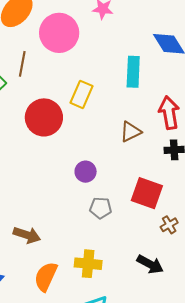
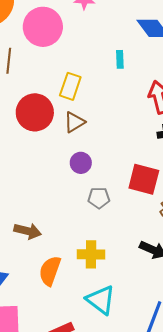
cyan rectangle: (133, 72) -> (120, 59), size x0.6
brown triangle: (131, 132) -> (74, 122), moved

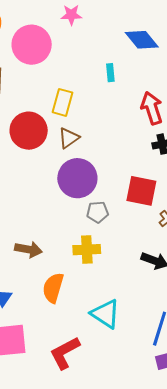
purple circle: (81, 163) -> (77, 178), size x1.8
yellow cross: (91, 254) -> (87, 250), moved

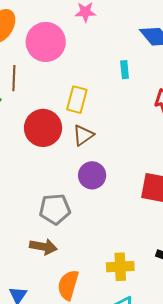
purple circle: (77, 178) -> (92, 175), size x0.7
gray pentagon: (98, 212) -> (55, 209), moved, size x1.4
yellow cross: (87, 250) -> (120, 267), moved

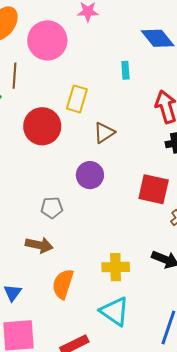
brown triangle: (83, 135) -> (104, 133), moved
gray pentagon: (55, 209) -> (52, 208), size x0.7

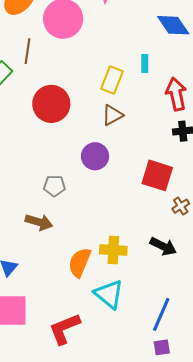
cyan rectangle: (125, 70) -> (145, 64), moved
yellow rectangle: (77, 99) -> (112, 80), moved
orange semicircle: (63, 284) -> (80, 263), moved

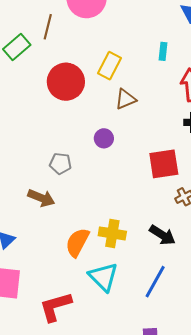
yellow rectangle: (112, 80) -> (110, 66), moved
purple circle: (95, 156) -> (104, 138), size x0.7
red square: (157, 175) -> (164, 164), turned -32
blue line: (161, 314) -> (155, 282), moved

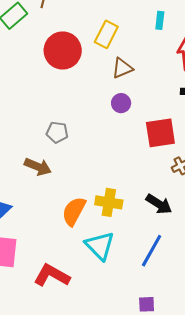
purple circle: (104, 138) -> (121, 103), moved
red L-shape: (55, 307) -> (52, 275), turned 45

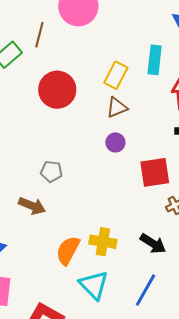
cyan rectangle: (160, 20) -> (155, 60), size x1.6
yellow rectangle: (106, 34) -> (116, 75), moved

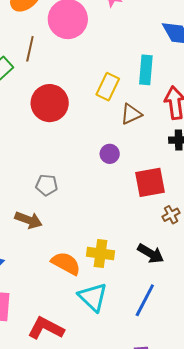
brown triangle: (117, 107) -> (131, 114), moved
orange semicircle: (68, 250) -> (66, 263), turned 92

